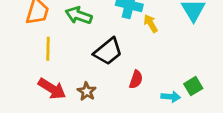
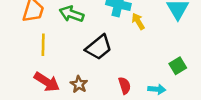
red semicircle: (136, 79) -> (125, 86), moved, turned -35
green square: (193, 86) -> (178, 66), moved

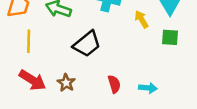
yellow arrow: (138, 21) -> (141, 19), moved
green square: (178, 66) -> (170, 37), moved, turned 35

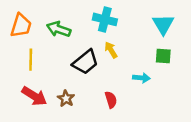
yellow arrow: (141, 19) -> (111, 50), moved
cyan arrow: (148, 88) -> (141, 78), moved

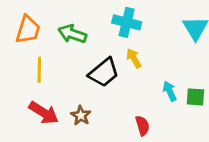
green square: (163, 56) -> (195, 97), moved
cyan arrow: (141, 78) -> (170, 91), turned -119
red semicircle: (111, 100) -> (142, 126), moved

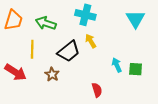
yellow line: (39, 70) -> (32, 49), moved
red arrow: (44, 113) -> (15, 72), moved
brown star: (81, 116) -> (52, 74), moved

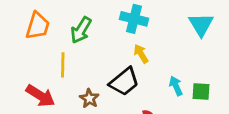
green arrow: (46, 23) -> (81, 30), turned -78
black trapezoid: (69, 51) -> (124, 82), moved

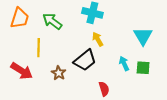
cyan triangle: (201, 24) -> (143, 36), moved
green arrow: (81, 30) -> (52, 21), turned 96

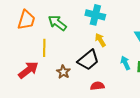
red arrow: (22, 71) -> (28, 70), turned -70
red semicircle: (104, 89) -> (97, 86), moved, turned -80

